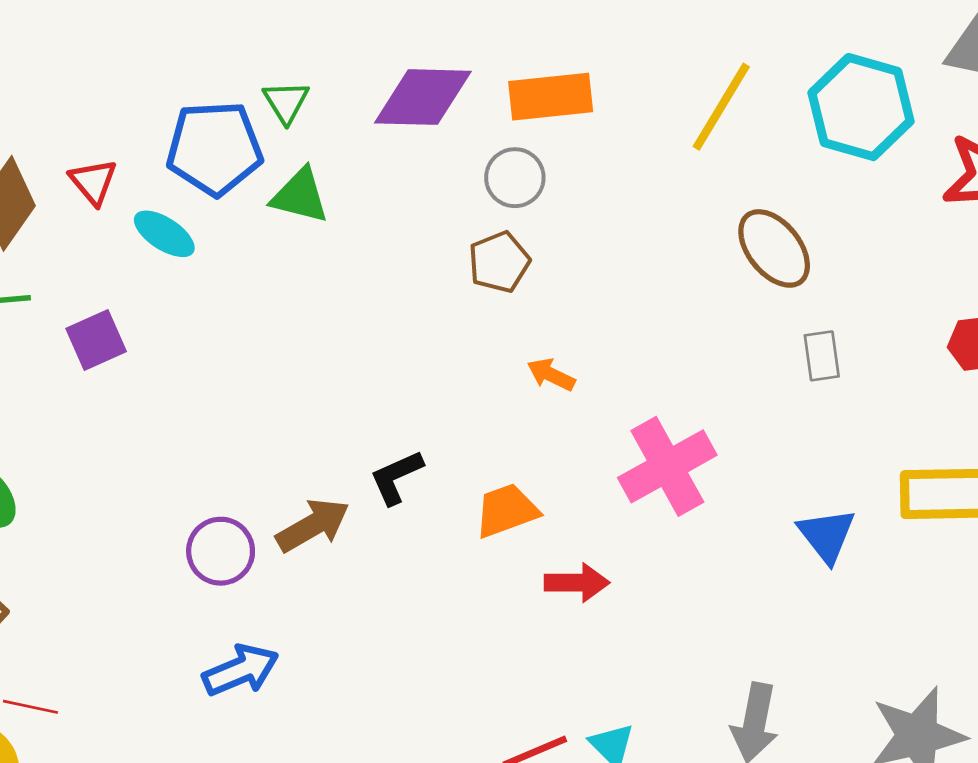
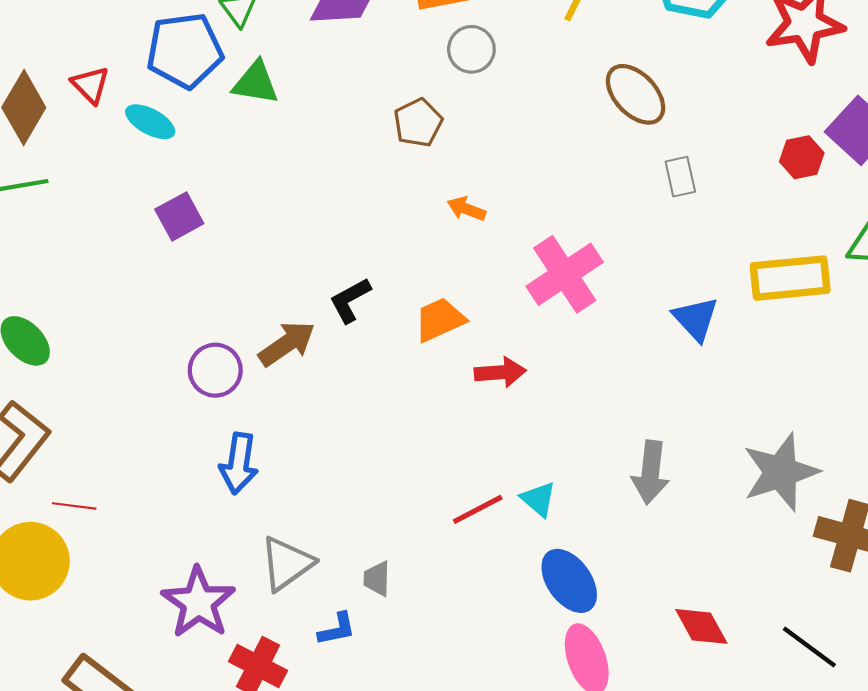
gray circle: (515, 178) -> (471, 49), moved
purple square: (96, 340) -> (179, 216), moved
blue arrow: (241, 670) -> (239, 463), turned 126

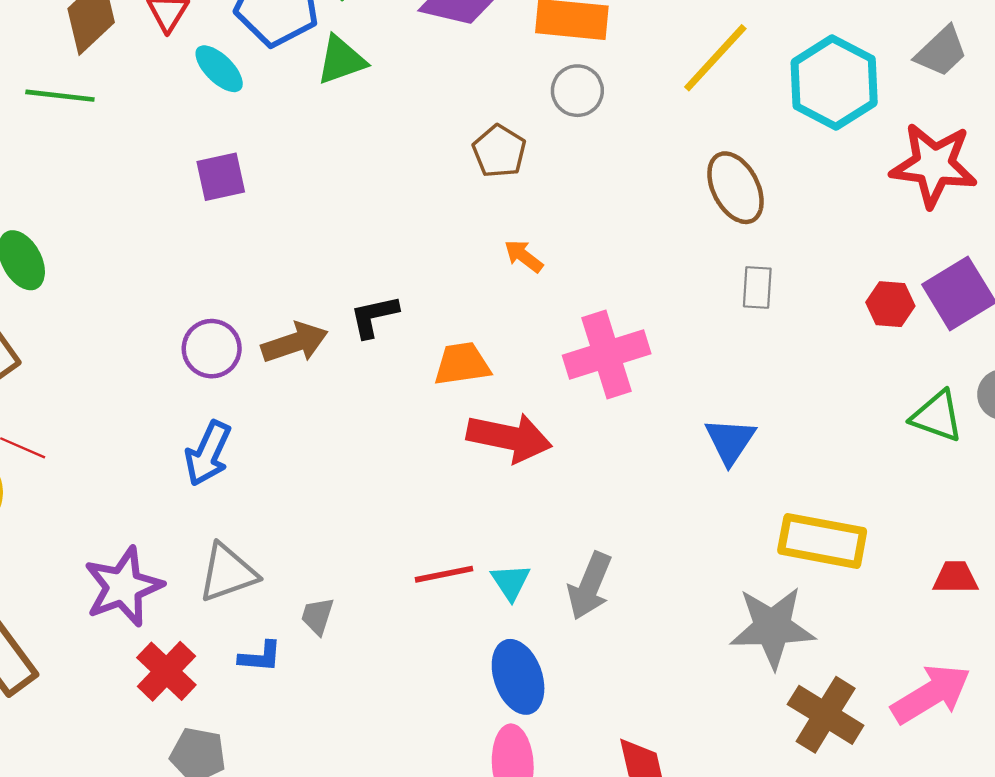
green triangle: (256, 83) -> (341, 60), turned -45
brown pentagon: (418, 123) -> (499, 151), turned -30
yellow rectangle: (790, 278) -> (822, 541), moved
red arrow: (500, 372) -> (509, 438), size x1.5
gray arrow: (650, 472) -> (590, 586), moved

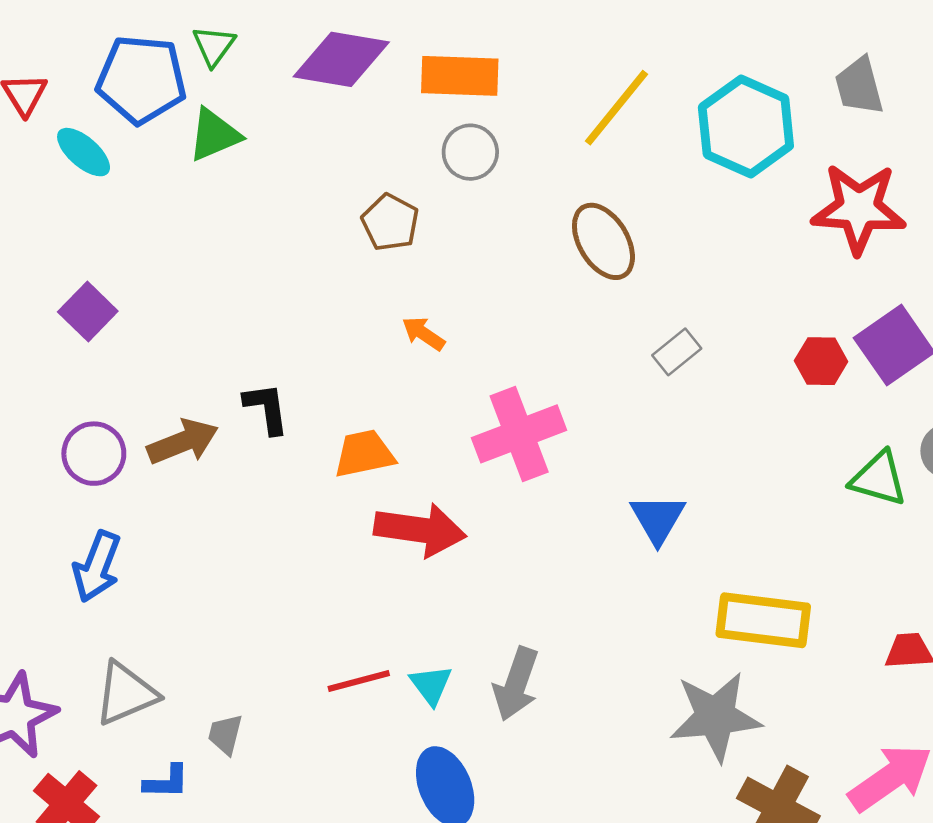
gray trapezoid: (941, 51) -> (859, 86), turned 122
purple square: (221, 177) -> (88, 311), moved, turned -30
brown ellipse: (735, 188) -> (603, 241), moved
gray rectangle: (757, 287) -> (677, 352), turned 51
black L-shape: (374, 316) -> (266, 408), turned 98

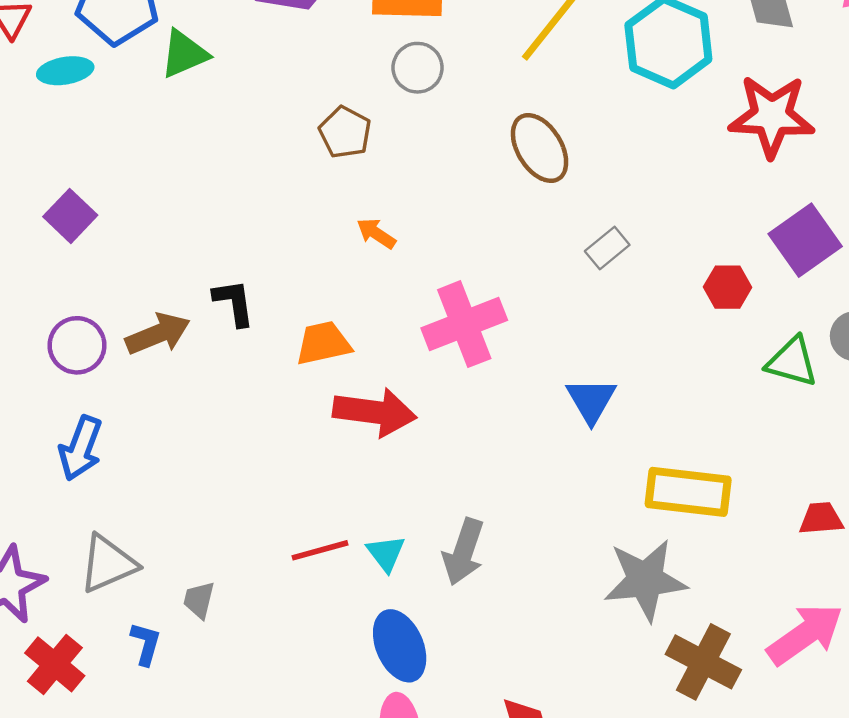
cyan ellipse: (84, 152) -> (65, 71), turned -50
red hexagon: (821, 361) -> (728, 287), moved
blue L-shape: (166, 782) -> (146, 644), turned -75

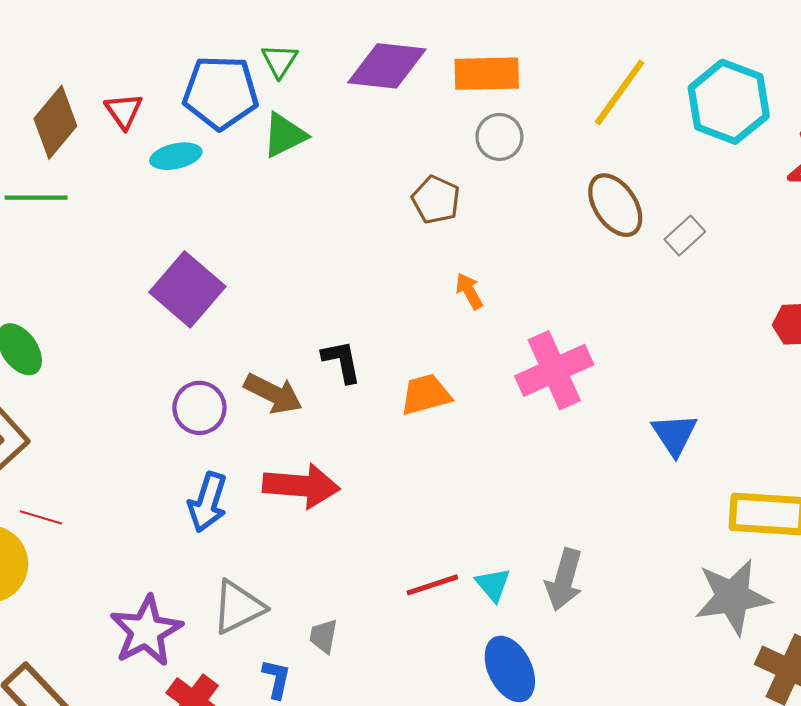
purple square: (70, 216) -> (187, 289), size x1.5
orange arrow: (376, 233) -> (469, 291), turned 30
gray rectangle: (607, 248) -> (685, 235), moved
brown arrow: (158, 334) -> (273, 394), turned 52
red arrow: (375, 412) -> (301, 486), moved

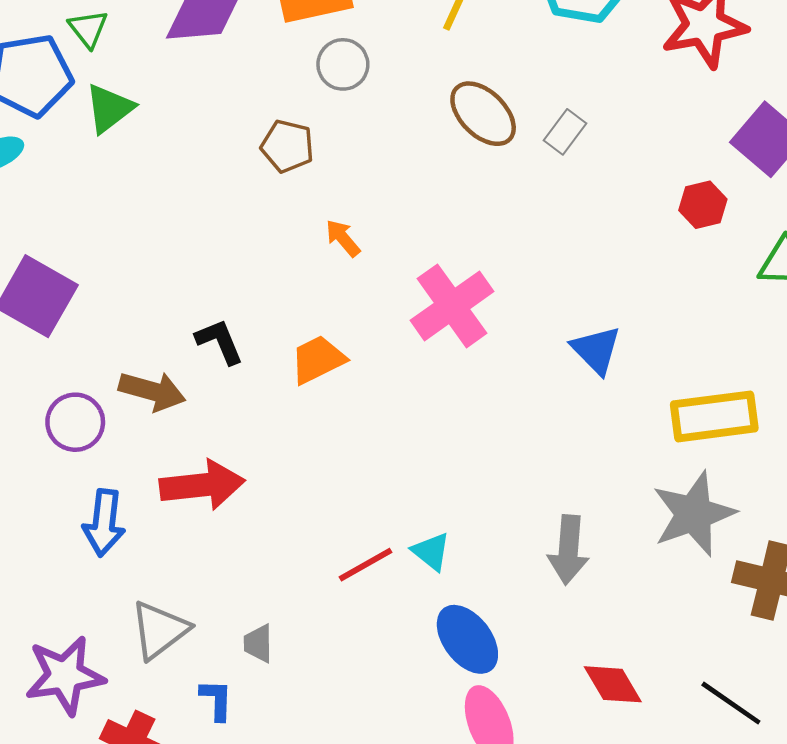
gray arrow: (564, 580) -> (568, 550), moved
purple star: (146, 631) -> (65, 676), turned 30

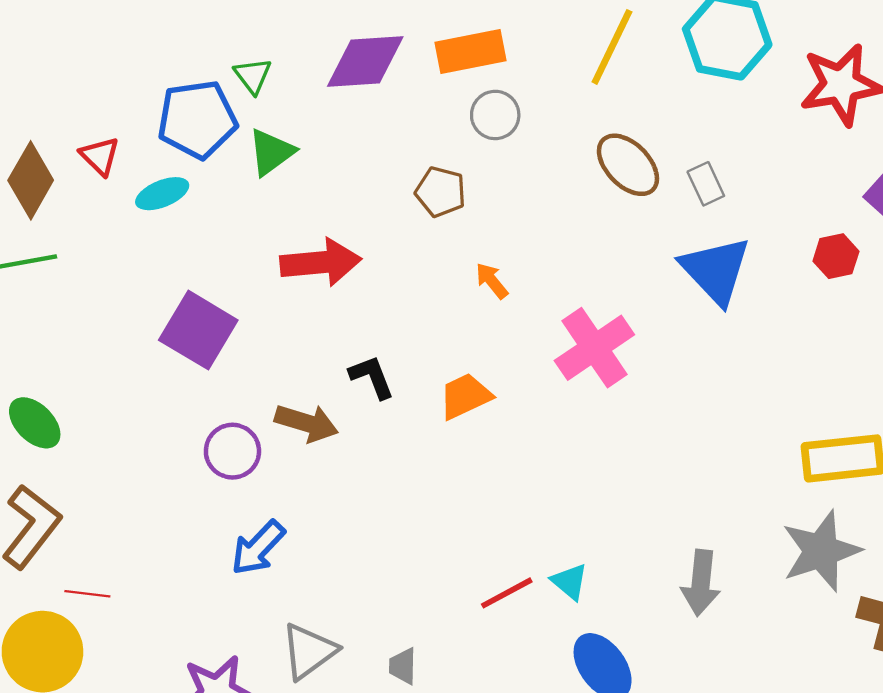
gray rectangle: (565, 132) -> (706, 184), turned -63
blue triangle: (596, 350) -> (716, 270), moved, size x1.5
red arrow: (202, 485) -> (321, 262), moved
blue arrow: (104, 523) -> (258, 548), turned 36

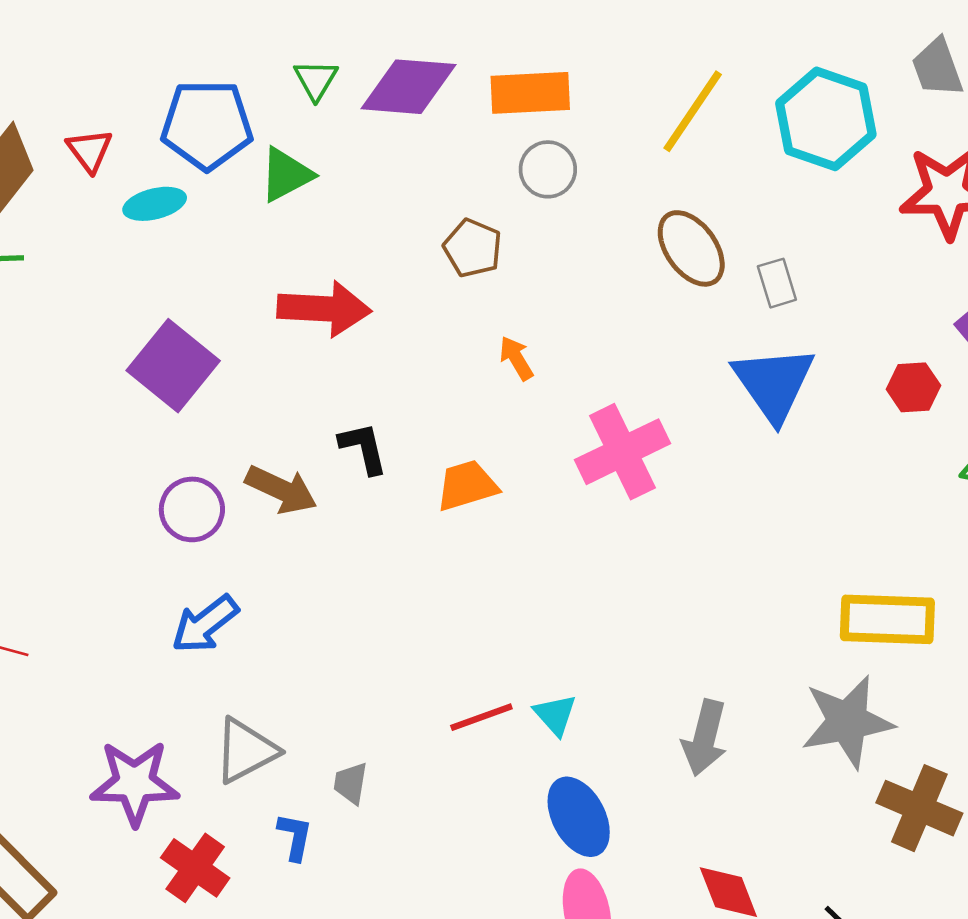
green triangle: (253, 76) -> (316, 80), moved

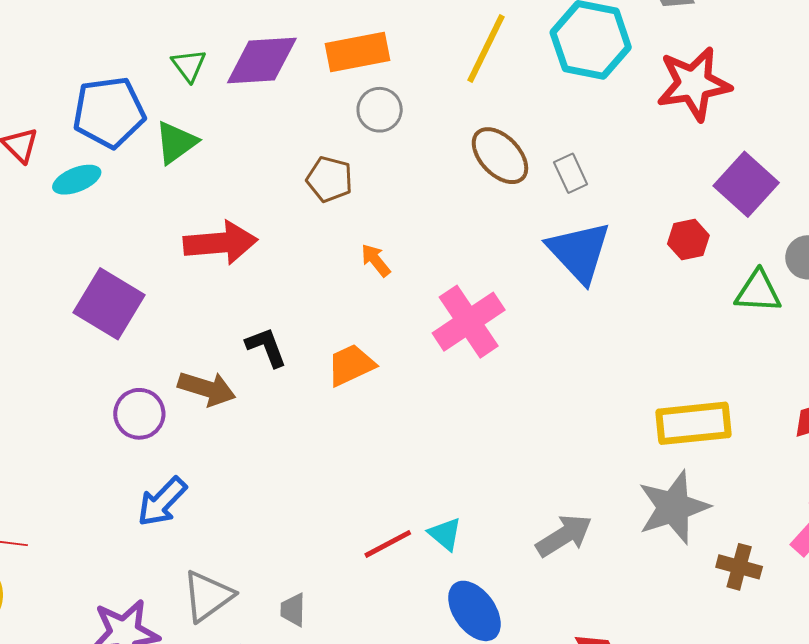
gray arrow: (705, 738) -> (564, 536), turned -128
brown cross: (919, 808) -> (739, 567), size x0.7

